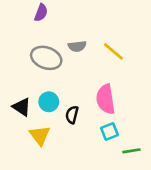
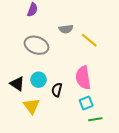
gray semicircle: (77, 46) -> (66, 29), moved
green line: (131, 151) -> (95, 119), moved

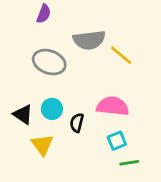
gray semicircle: (66, 29) -> (89, 40), size x1.6
pink semicircle: (83, 78) -> (113, 106), turned 105

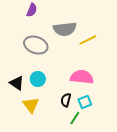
yellow line: (121, 55) -> (88, 40), turned -66
black semicircle: (77, 123) -> (66, 100), moved
green line: (129, 163) -> (75, 118), moved, turned -48

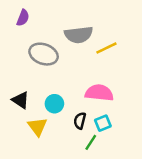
purple semicircle: (32, 10) -> (23, 18), moved
cyan circle: (38, 79) -> (54, 104), moved

